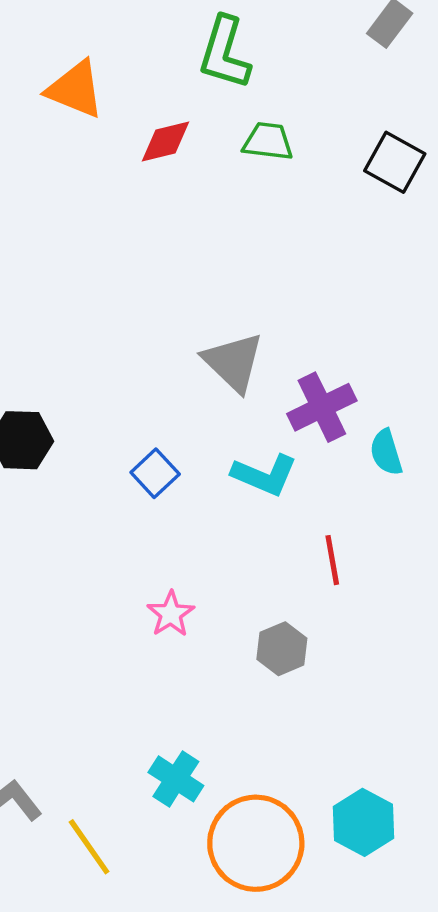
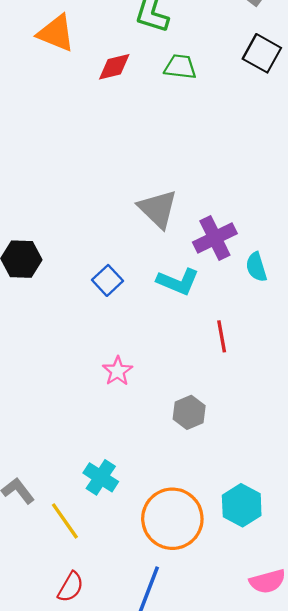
black square: (395, 162) -> (262, 53), moved
gray hexagon: (282, 649) -> (189, 412), moved
cyan cross: (176, 779) -> (101, 477), moved

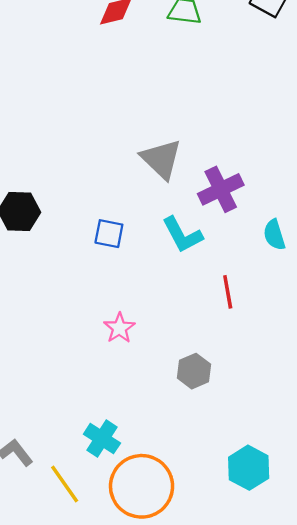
cyan semicircle: (256, 267) -> (274, 235), moved
blue square: (107, 280) -> (109, 234), turned -36
cyan L-shape: (178, 282) -> (182, 235), turned 39
orange circle: (172, 519) -> (142, 486), moved

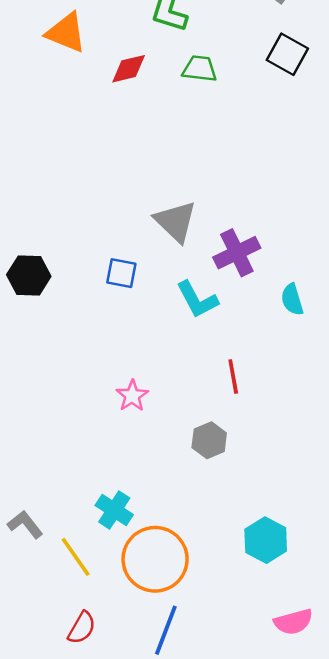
blue square: (109, 234) -> (121, 273), moved
red line: (228, 292) -> (233, 377), moved

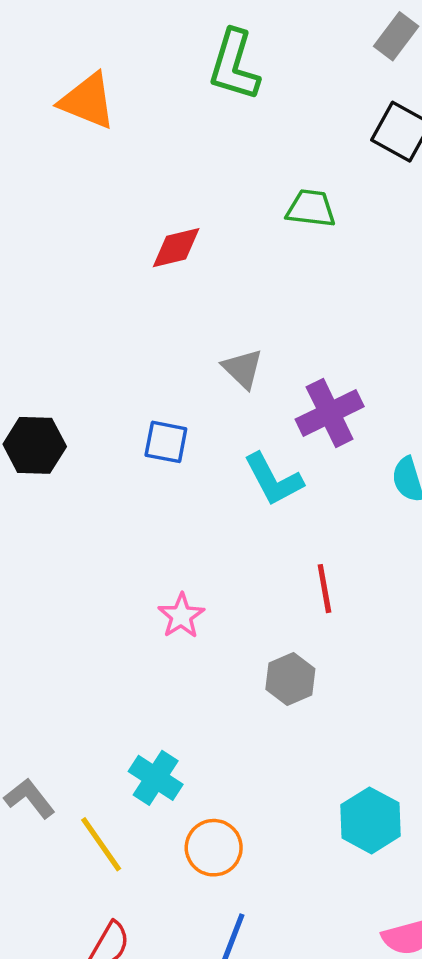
red diamond: (129, 69) -> (176, 248), moved
green trapezoid: (200, 69) -> (311, 208), moved
gray triangle: (176, 221) -> (243, 369), size x0.7
orange circle: (155, 559) -> (214, 848), size x0.6

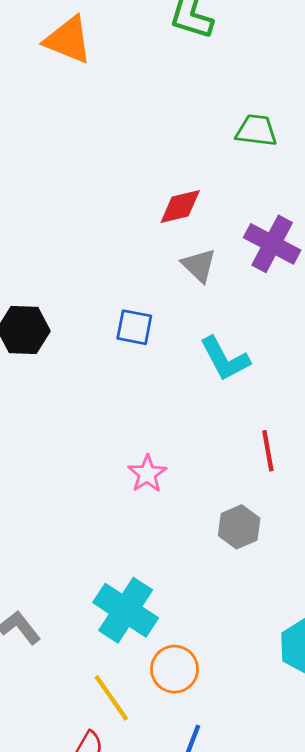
red diamond: (176, 248) -> (180, 207), moved
purple cross: (330, 413) -> (272, 244), moved, turned -36
cyan cross: (156, 778) -> (126, 610), size x1.4
yellow line: (101, 844) -> (111, 698), moved

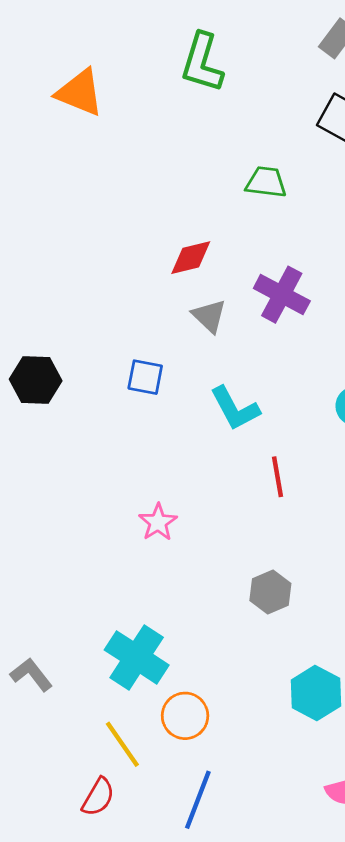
red line: (268, 451) -> (278, 477), moved
gray hexagon: (239, 527) -> (270, 592), moved

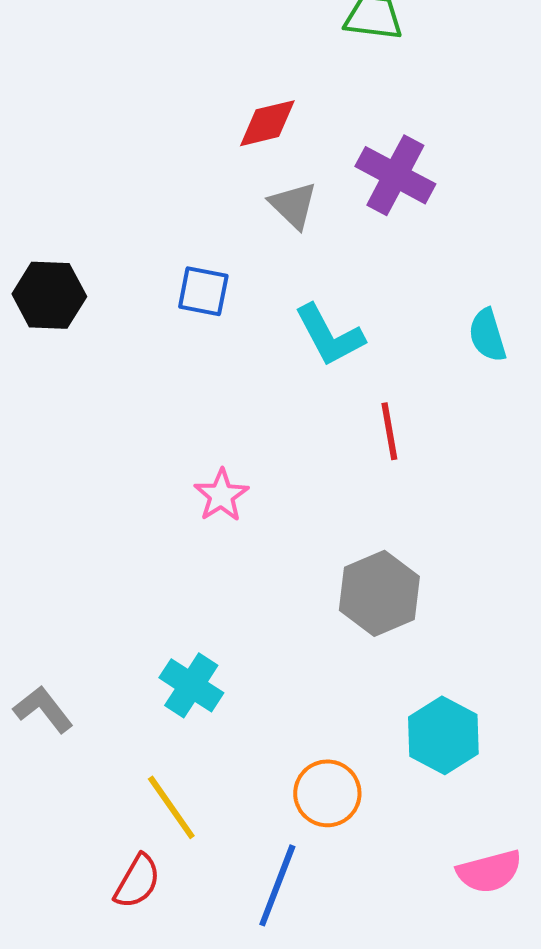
gray hexagon: (270, 592) -> (379, 593), size x1.4
cyan cross: (137, 657) -> (191, 685), size x0.7
orange circle: (185, 716) -> (327, 793), moved

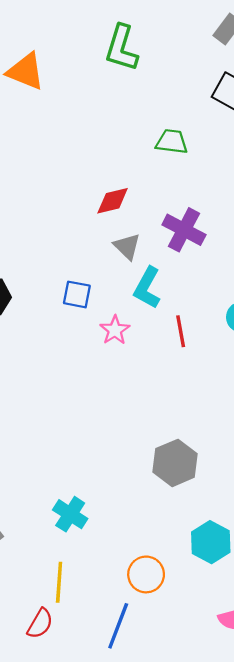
cyan L-shape: (329, 335) -> (147, 288), moved, turned 57
red line: (389, 431) -> (181, 331), moved
pink star: (221, 495) -> (115, 330), moved
yellow line: (171, 807) -> (59, 582), turned 39

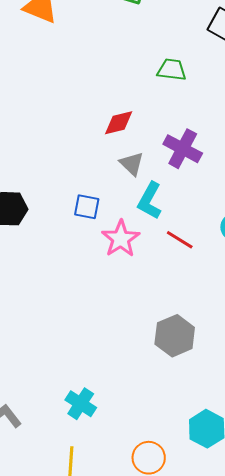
pink star: (115, 330) -> (121, 239), size x1.4
red line: (181, 331) -> (180, 240), turned -48
gray hexagon: (175, 463) -> (175, 336), moved

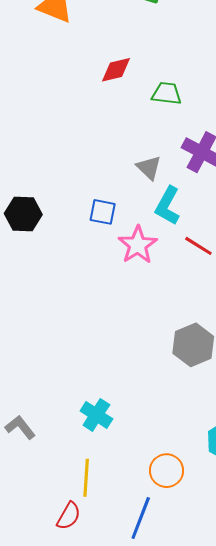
green trapezoid: (172, 70) -> (167, 93), moved
red diamond: (119, 123) -> (116, 70), moved

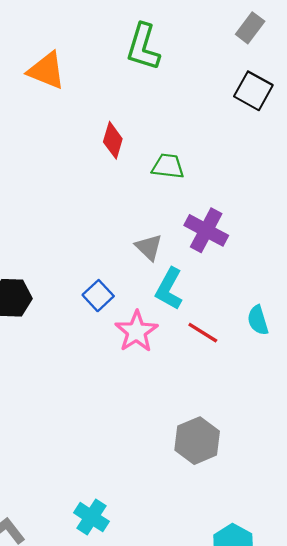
red diamond: (116, 70) -> (113, 140), turned -60
blue square: (103, 212) -> (98, 296), turned 36

